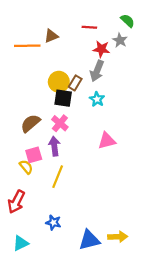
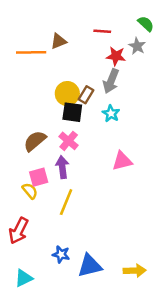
blue triangle: (89, 240) -> (90, 266), moved

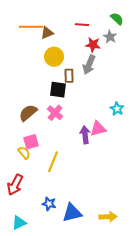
orange line: (31, 52) -> (31, 27), moved
yellow circle: (67, 94) -> (54, 57), moved
brown rectangle: (86, 95) -> (69, 76), turned -32
cyan star: (111, 113) -> (117, 109), moved
purple arrow: (62, 167) -> (85, 135), moved

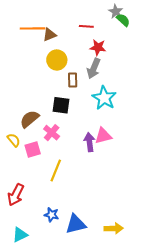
gray star: (110, 37) -> (116, 12), moved
black square: (58, 90) -> (61, 105), moved
cyan star: (117, 109) -> (104, 98), moved, size x1.6
pink cross: (55, 113) -> (52, 133), moved
yellow semicircle: (24, 153) -> (14, 140), moved

